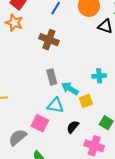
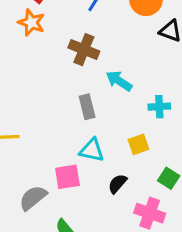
cyan arrow: (70, 89) -> (119, 81), moved
pink square: (40, 123) -> (67, 177), turned -36

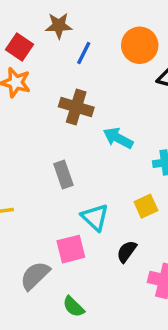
gray rectangle: (87, 107) -> (63, 175), moved
cyan triangle: (92, 150) -> (95, 217), turned 36

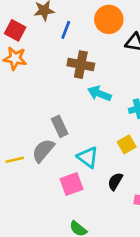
brown cross: (76, 107) -> (81, 65), moved
gray semicircle: (35, 276) -> (43, 151), moved

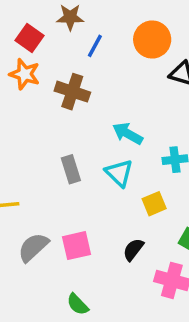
brown cross: (81, 65) -> (72, 92), moved
gray semicircle: (43, 151) -> (33, 247), moved
cyan triangle: (88, 157) -> (119, 173), moved

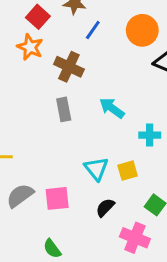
gray rectangle: (71, 169) -> (64, 109), moved
cyan triangle: (119, 173) -> (96, 169), moved

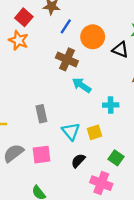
orange circle: (142, 30) -> (93, 37), moved
brown cross: (69, 67) -> (67, 59), moved
gray rectangle: (64, 109) -> (41, 114), moved

